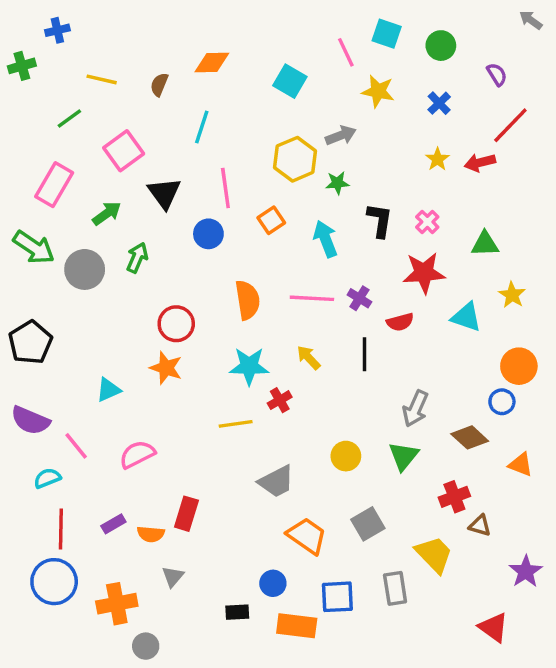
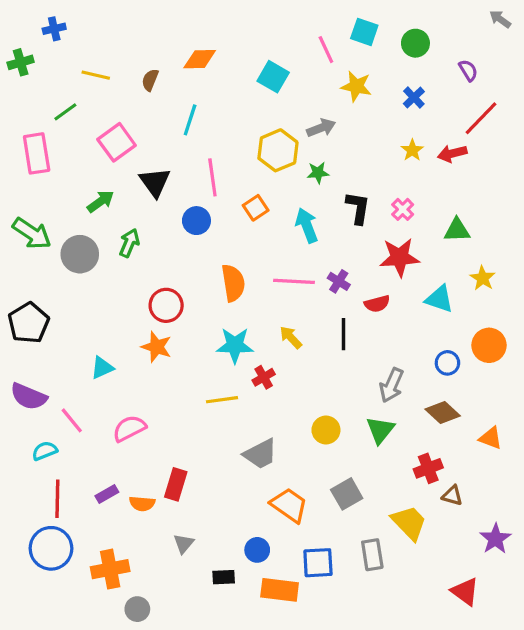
pink rectangle: (54, 185) -> (37, 153), moved, turned -39
blue circle: (502, 402) -> (447, 363), moved
gray triangle: (173, 577) -> (184, 544), moved

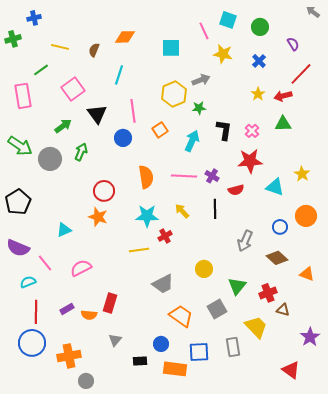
cyan square: (273, 77) -> (171, 48), turned -30
cyan arrow: (307, 225) -> (192, 141), turned 45
green triangle: (457, 230) -> (283, 124), moved
green triangle: (380, 430) -> (237, 286), moved

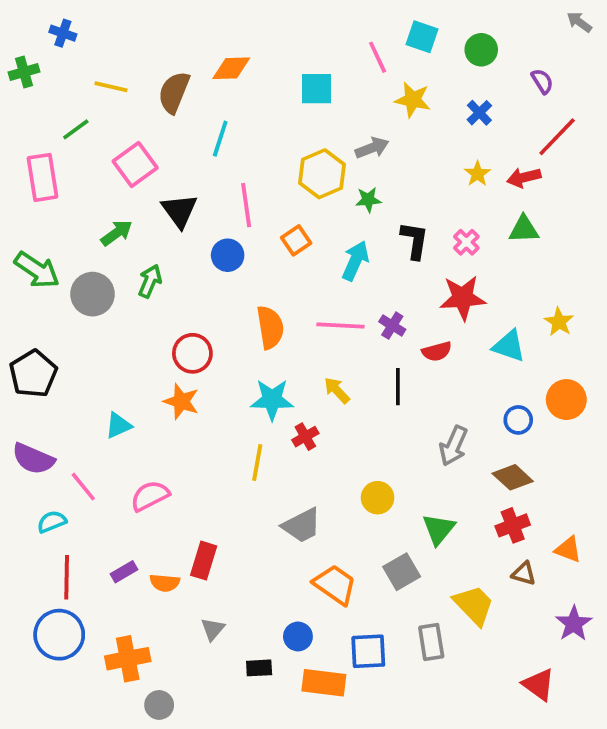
blue cross: (34, 18) -> (63, 33), turned 32
brown semicircle: (94, 50) -> (174, 92), size x1.6
yellow line: (139, 250) -> (257, 463), turned -72
orange triangle: (307, 274) -> (568, 549), moved
red cross: (268, 293) -> (513, 525), moved

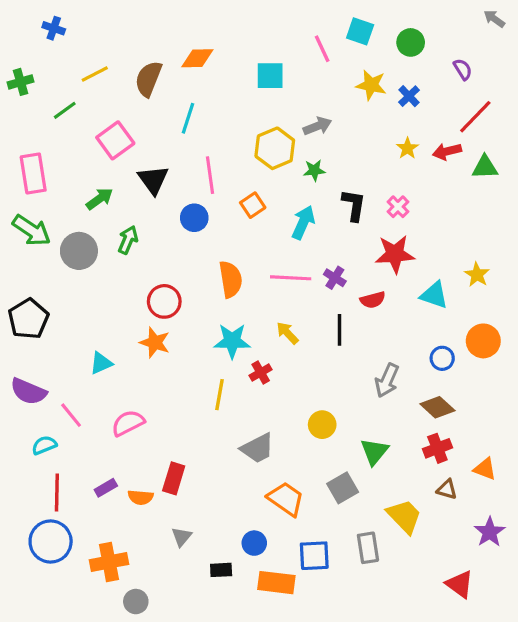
green cross: (24, 72) -> (21, 82), moved
yellow line: (111, 87) -> (95, 74), turned -40
yellow star: (413, 100) -> (371, 85), moved
pink rectangle: (43, 177) -> (33, 174), moved
green triangle: (524, 229) -> (485, 167), moved

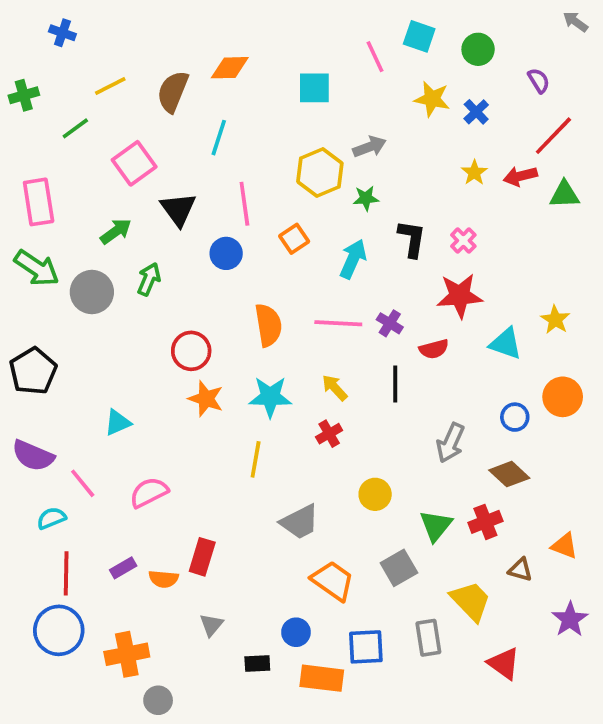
orange star: (155, 343) -> (206, 399), moved
red cross: (261, 373) -> (329, 434), moved
red cross: (437, 448) -> (485, 522), moved
red triangle: (460, 584) -> (504, 663), moved

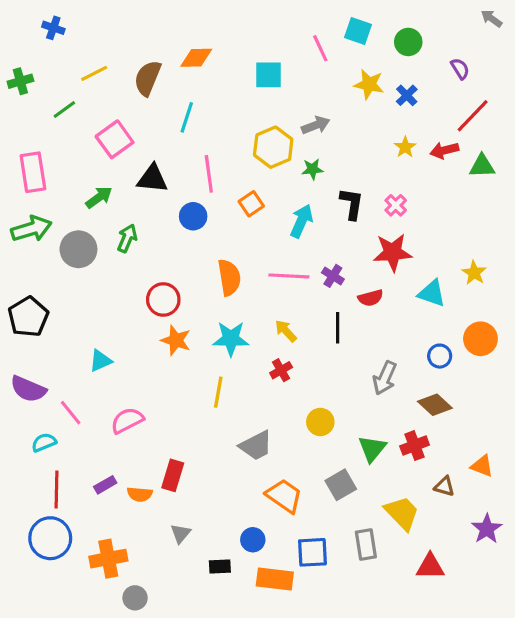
black triangle: (178, 209) -> (152, 179), turned -48
green arrow: (37, 268) -> (31, 229), turned -51
red triangle: (504, 663) -> (430, 566), turned -36

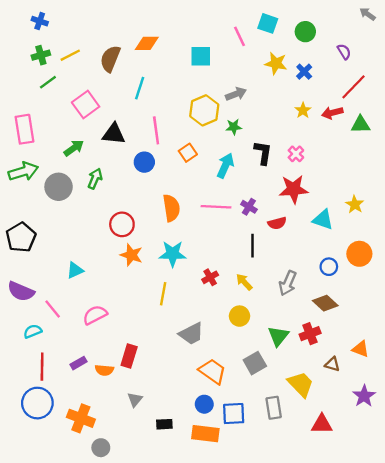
green cross: (20, 81) -> (41, 55), moved
yellow arrow: (286, 331) -> (244, 282), moved
blue circle: (253, 540) -> (204, 404), moved
orange cross: (108, 559) -> (81, 418), turned 32

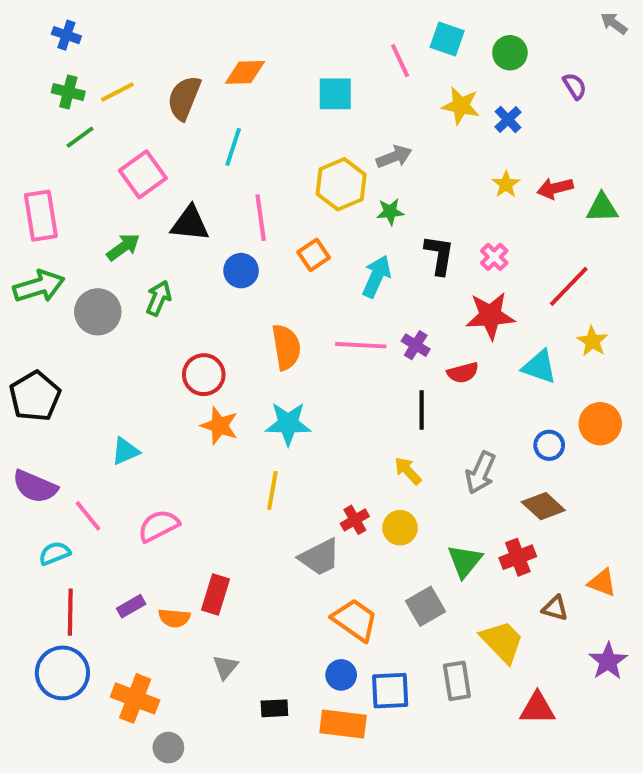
green cross: (41, 55) -> (68, 92), turned 30
red line: (354, 87) -> (569, 286), moved
red cross: (210, 277) -> (355, 520), moved

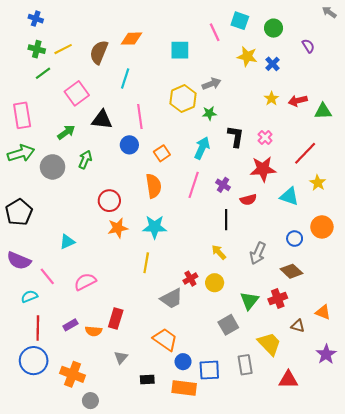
orange square: (314, 255) -> (162, 153), moved
pink line: (361, 345) -> (194, 185), turned -75
orange star: (219, 426) -> (118, 228), turned -30
orange trapezoid: (355, 620) -> (165, 340), moved

